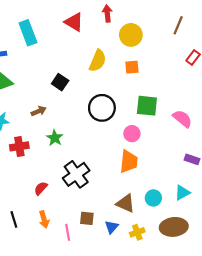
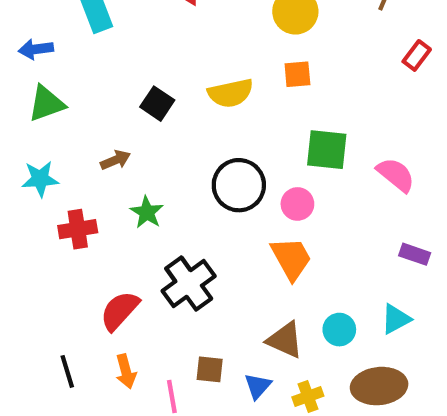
yellow semicircle: (98, 61) -> (230, 93), moved, turned 55
black circle: (102, 108) -> (239, 185), moved
orange trapezoid: (129, 162) -> (291, 258), turned -35
red semicircle: (41, 188) -> (120, 311), size x1.5

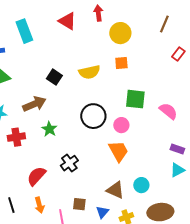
brown arrow: (115, 160) -> (34, 104), size x1.6
black cross: (189, 283) -> (69, 163), size x0.7
cyan triangle: (396, 319) -> (177, 170), moved

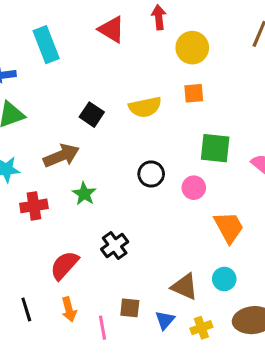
black circle: (93, 116) -> (151, 174), size x0.7
orange trapezoid: (118, 151) -> (229, 227), moved

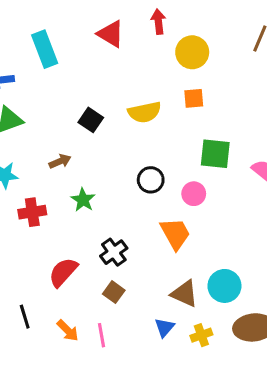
brown arrow: (61, 156) -> (60, 161), size x0.6
orange trapezoid: (229, 227) -> (175, 234), moved
cyan circle: (224, 279) -> (224, 286), size x1.4
brown square: (130, 308) -> (114, 292), moved, turned 30
orange arrow: (69, 309) -> (68, 331), moved, turned -30

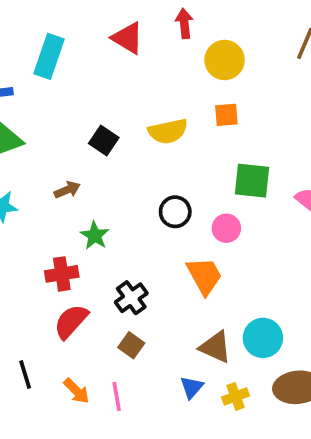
cyan rectangle: (45, 49) -> (49, 56), turned 40
red cross: (32, 212) -> (62, 274), moved

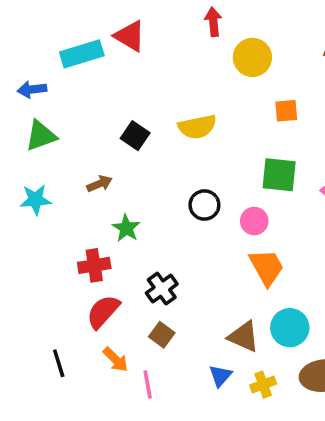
red triangle: (128, 38) -> (130, 36), moved
cyan rectangle: (49, 56) -> (82, 54), turned 54
orange square: (226, 115) -> (286, 111), moved
orange trapezoid: (204, 276) -> (267, 267), moved
orange arrow: (76, 391) -> (116, 360), moved

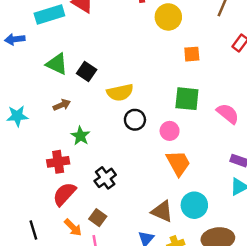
yellow semicircle: (197, 127) -> (120, 93), moved
green triangle: (41, 136) -> (57, 64), moved, turned 45
brown square: (162, 335) -> (98, 218), moved

